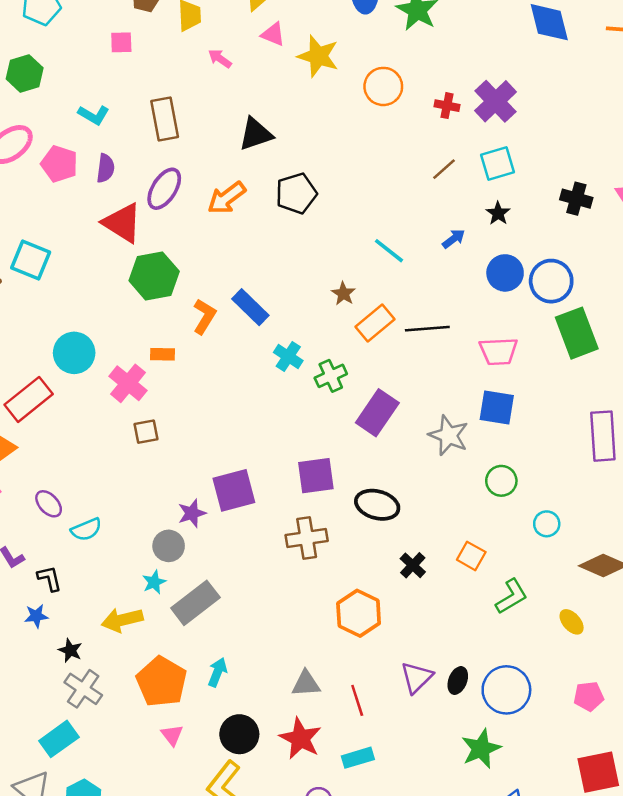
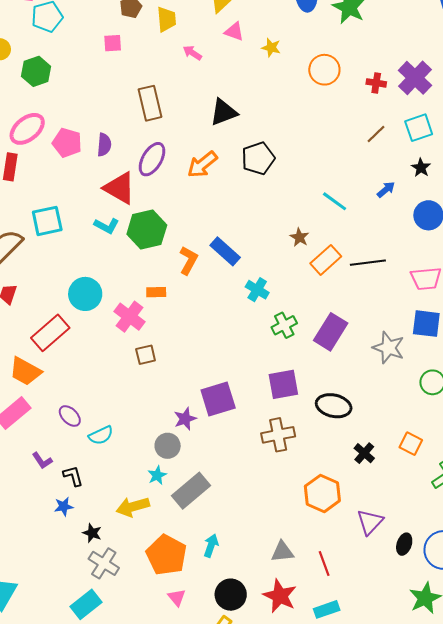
yellow star: (318, 56) -> (271, 48), size x0.6
cyan L-shape: (94, 115) -> (107, 226), moved
cyan square: (31, 260) -> (47, 221), turned -32
green cross: (331, 376) -> (284, 325), moved
purple triangle: (417, 677) -> (370, 522), moved

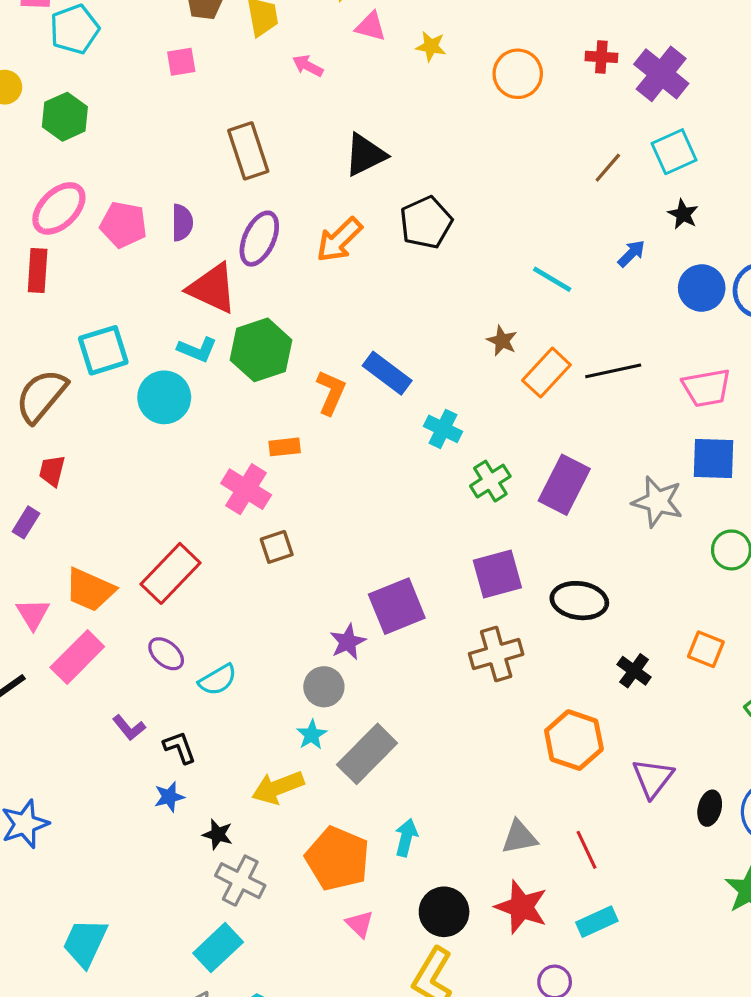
red cross: (376, 83) -> (601, 57), moved
cyan circle: (85, 294) -> (164, 397), moved
red rectangle: (50, 333) -> (170, 573), moved

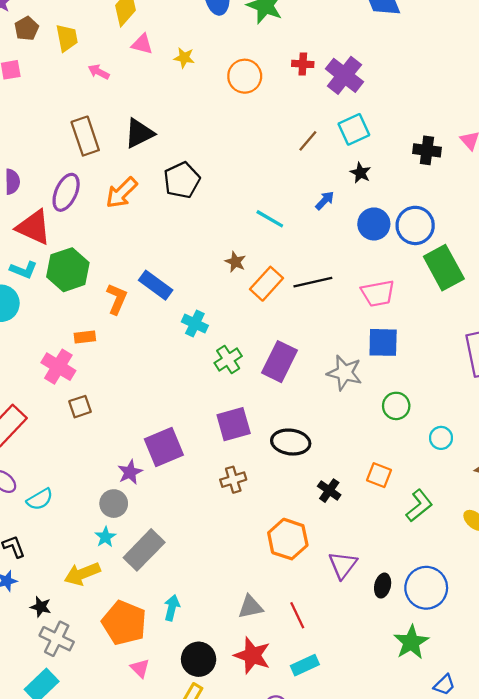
brown rectangle: (248, 151) -> (85, 136), moved
brown cross: (496, 654) -> (233, 480), size x0.7

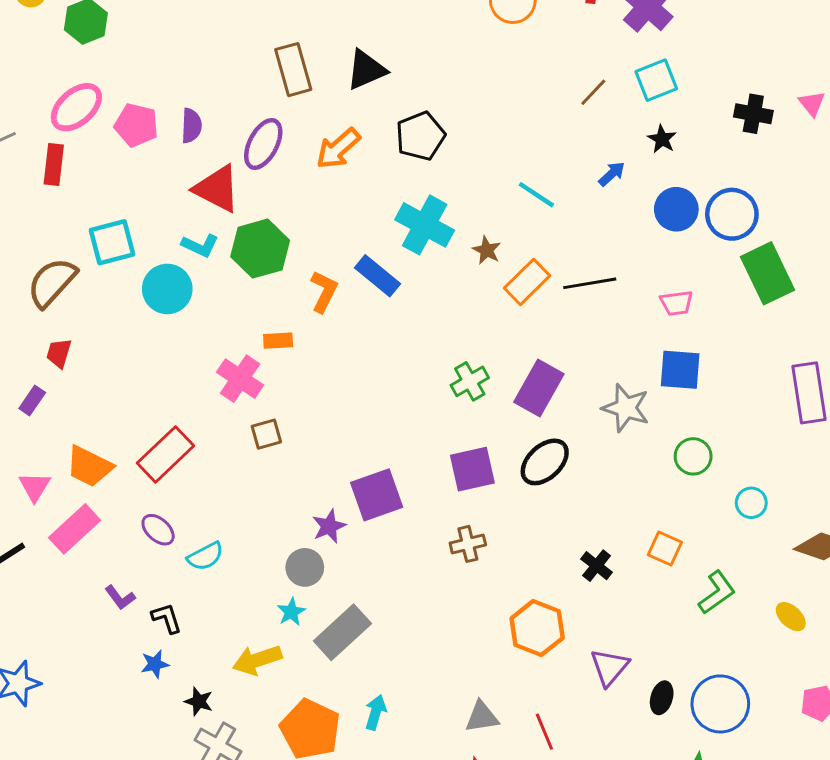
pink trapezoid: (378, 293) -> (677, 303), size x0.7
cyan cross: (195, 324) -> (425, 225), moved, size x1.6
black ellipse: (291, 442) -> (545, 462), moved, turned -54

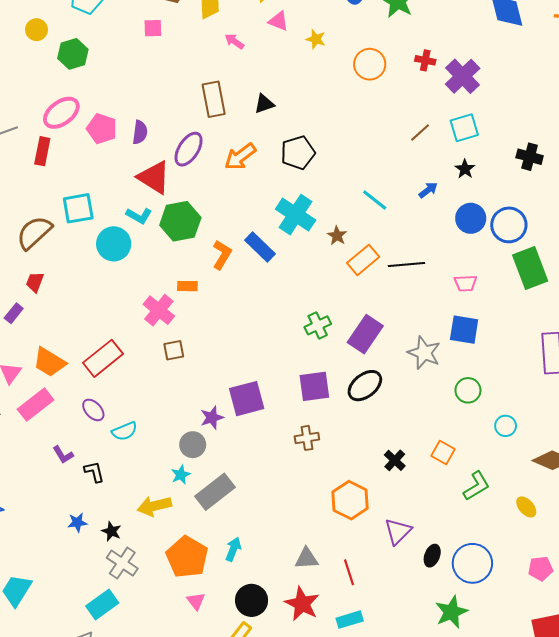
black triangle: (366, 70) -> (264, 104), size x0.7
blue star: (155, 664) -> (77, 522), moved

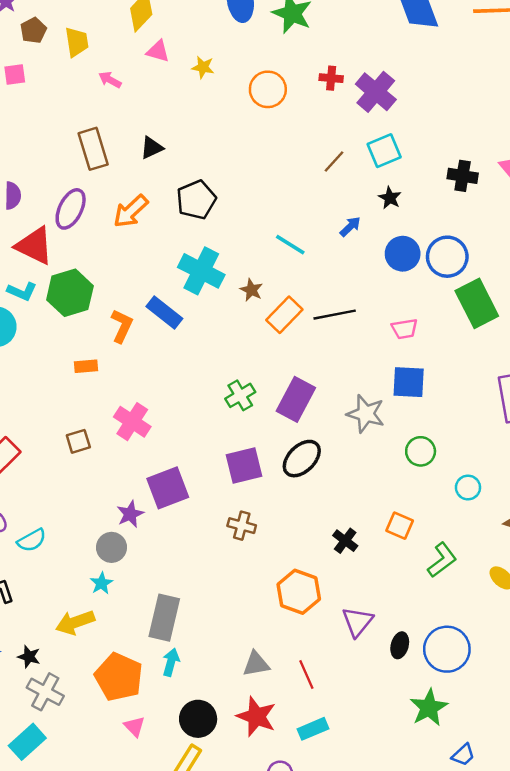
pink cross: (159, 310) -> (132, 422), moved
brown cross: (307, 438) -> (242, 526), turned 30
gray rectangle: (215, 492) -> (164, 618), moved, turned -33

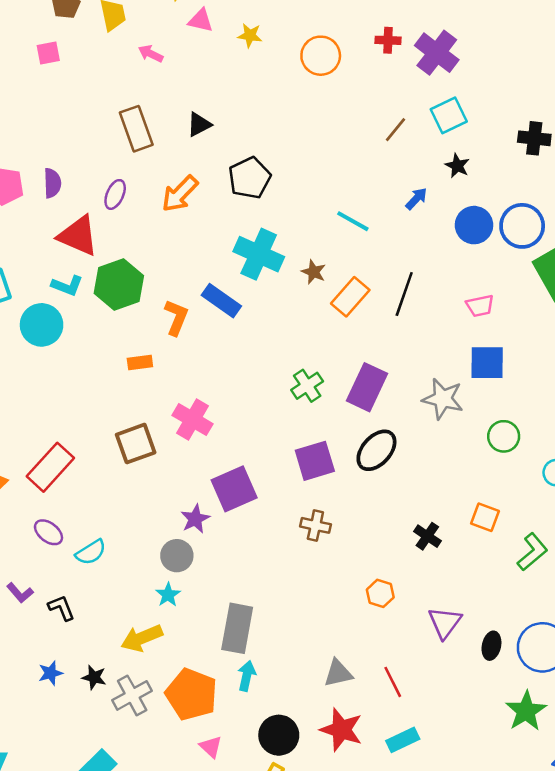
purple ellipse: (71, 209) -> (115, 194), size x0.7
black line: (335, 315) -> (404, 294), turned -57
brown square: (78, 441) -> (136, 444), size x1.5
orange hexagon: (299, 592) -> (380, 593), size x0.6
gray cross: (45, 692) -> (132, 695), moved, turned 36

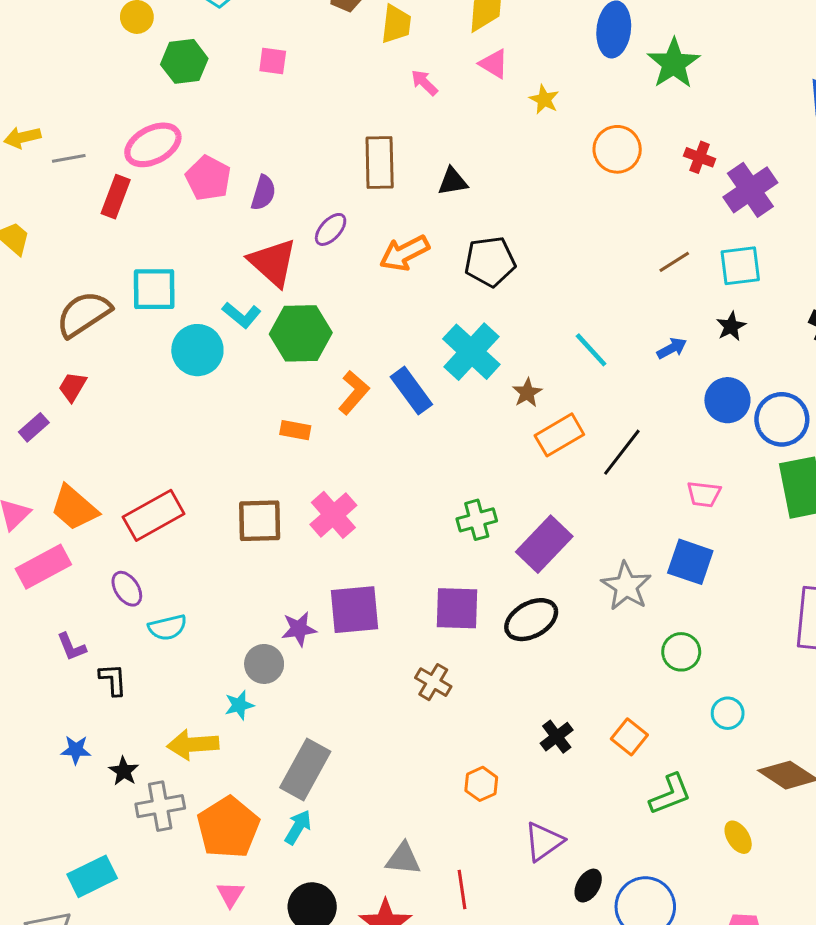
pink square: (48, 53) -> (273, 61), moved

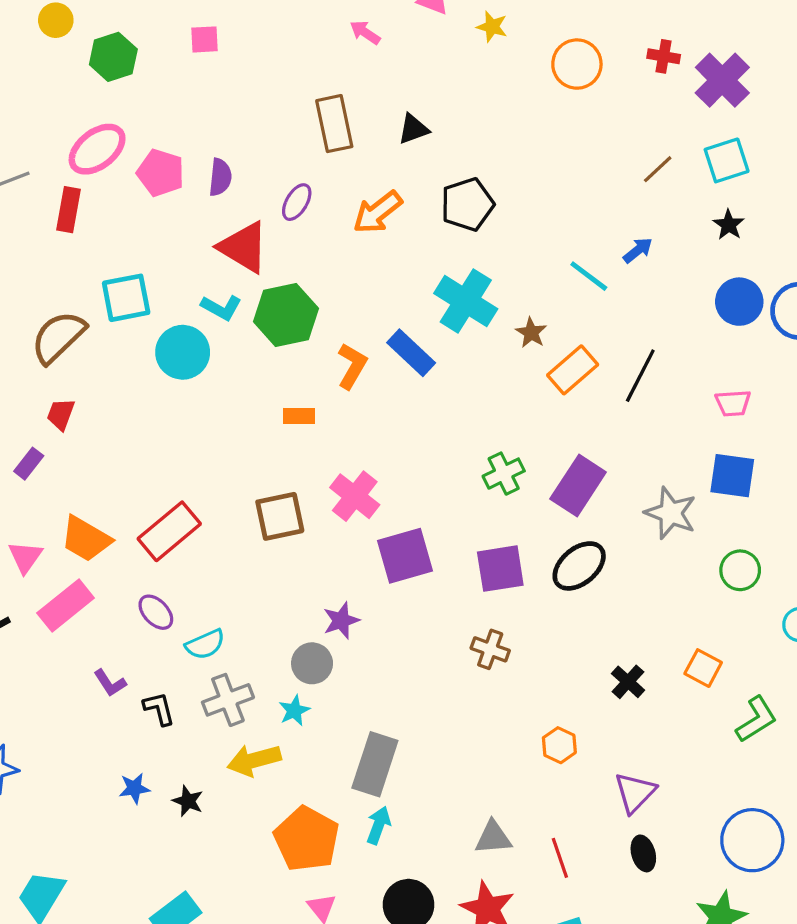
blue arrow: (672, 348) -> (638, 250), moved
purple square: (355, 610) -> (405, 556), moved
gray cross: (160, 806) -> (228, 700), moved
black ellipse: (588, 886) -> (643, 853), moved, turned -36

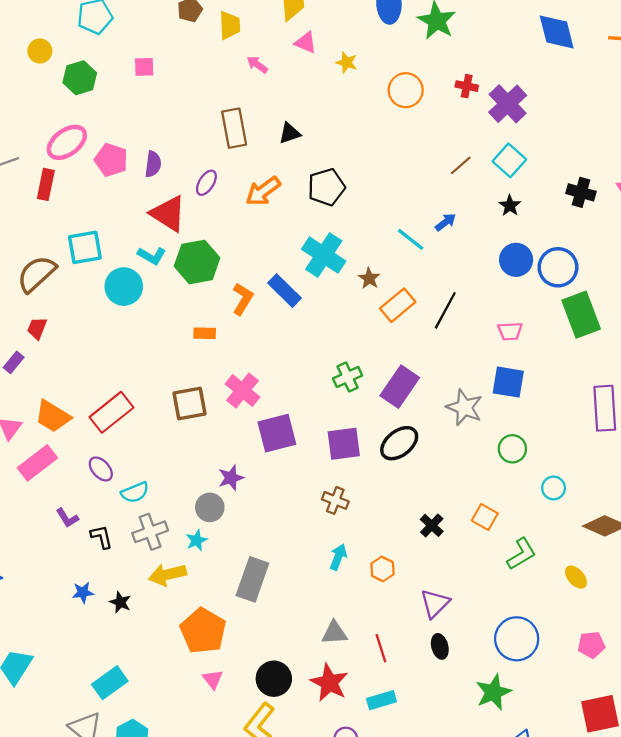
cyan square: (727, 160) -> (509, 160), turned -32
cyan arrow: (379, 825) -> (338, 557), moved

